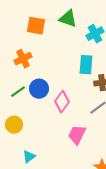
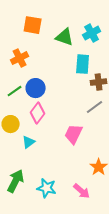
green triangle: (68, 19) -> (65, 37), moved
pink diamond: (62, 102) -> (38, 113), moved
cyan triangle: (29, 157) -> (29, 142), moved

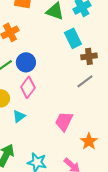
cyan rectangle: (83, 64) -> (73, 38), turned -30
pink trapezoid: (74, 134) -> (64, 121), moved

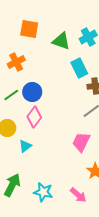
pink trapezoid: (64, 121) -> (81, 142), moved

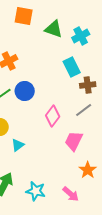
orange square: (29, 29) -> (24, 16), moved
green triangle: (61, 41) -> (54, 29), moved
pink diamond: (34, 117) -> (53, 116), moved

